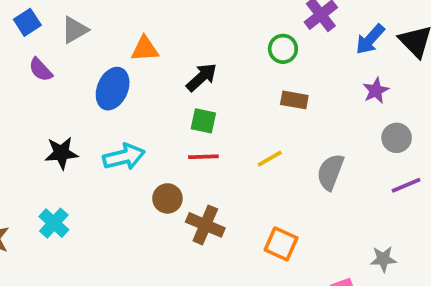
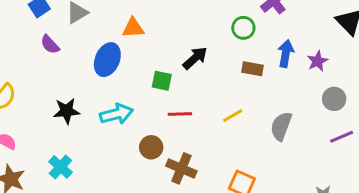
blue arrow: (370, 39) -> (286, 54), moved, turned 148
black arrow: (202, 77) -> (195, 58), moved
green square: (203, 121) -> (162, 81), moved

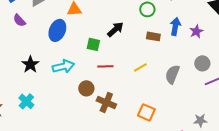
gray circle: (334, 99) -> (202, 63), moved
black star: (67, 111) -> (30, 64), turned -30

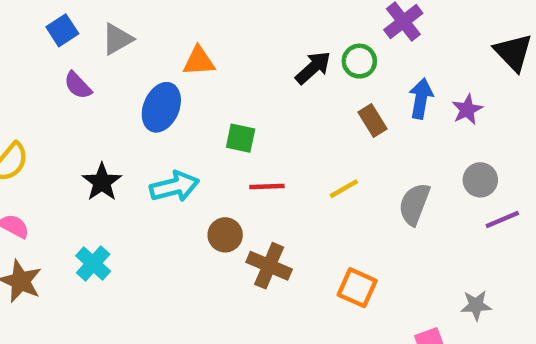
black arrow: (115, 29) -> (313, 68), moved
brown rectangle: (153, 36) -> (373, 120), turned 48

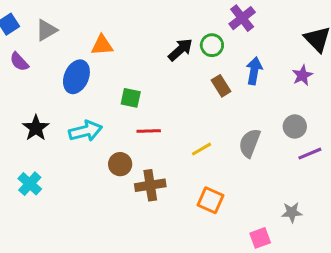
purple star: (467, 109) -> (302, 75), moved
yellow line: (344, 189) -> (201, 149), moved
brown cross: (269, 266) -> (150, 185), turned -32

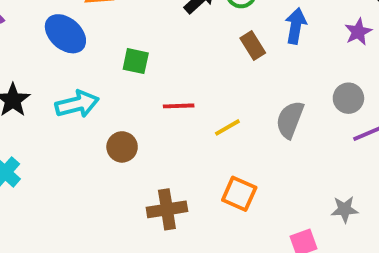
blue ellipse: (76, 77) -> (65, 34), turned -72
red line: (149, 131) -> (179, 106), moved
brown cross: (150, 185) -> (167, 209), moved

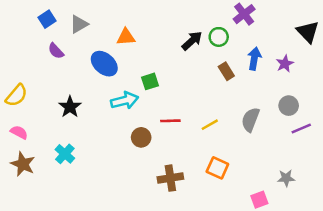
purple star: (358, 32) -> (285, 64), moved
green square: (136, 61) -> (150, 81), turned -30
cyan arrow: (77, 104) -> (125, 101), moved
red line: (179, 106) -> (170, 121), moved

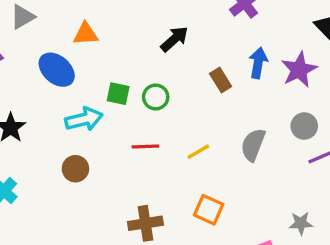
green circle: (219, 37) -> (156, 97), moved
purple star: (285, 64) -> (299, 70), size x1.5
green square: (150, 81) -> (118, 94), turned 30
brown circle: (141, 137) -> (75, 169), moved

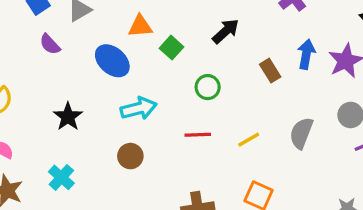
green square: (118, 94) -> (171, 48), moved, turned 30

